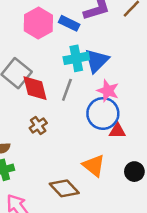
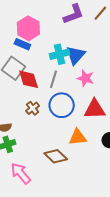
blue rectangle: (69, 23) -> (22, 44), moved
blue circle: (103, 114) -> (62, 105), moved
red triangle: (117, 131) -> (95, 109), size x1.6
orange triangle: (94, 166) -> (78, 137), turned -42

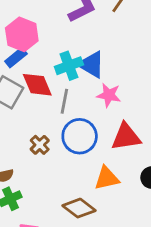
blue rectangle: (22, 44) -> (16, 57), turned -56
blue triangle: (76, 55) -> (91, 65), turned -35
red diamond: (29, 79) -> (37, 85), moved

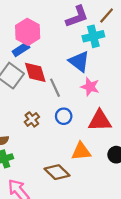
cyan cross: (69, 66) -> (93, 36), moved
gray line: (64, 101) -> (55, 88), turned -42
blue circle: (80, 136) -> (64, 116), size x0.6

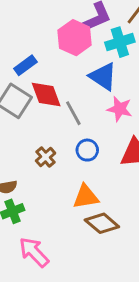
pink hexagon: (28, 32) -> (75, 38), moved
orange triangle: (81, 151) -> (86, 197), moved
brown diamond: (57, 172) -> (102, 223), moved

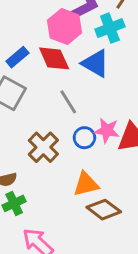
red diamond: (46, 95) -> (54, 58), moved
pink star: (120, 109) -> (107, 130), moved
brown cross: (46, 157) -> (43, 147), size x1.5

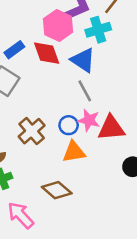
gray line: (68, 102) -> (85, 91), moved
orange triangle: (86, 184) -> (74, 152), moved
brown diamond: (104, 210) -> (57, 190), moved

